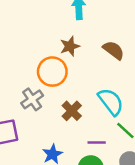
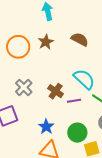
orange circle: (52, 72) -> (18, 47), moved
purple line: (97, 143) -> (74, 101), moved

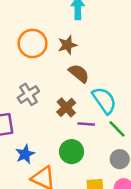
brown semicircle: (80, 39) -> (79, 73), moved
blue star: (46, 127) -> (25, 154), moved
green circle: (77, 133) -> (72, 152), moved

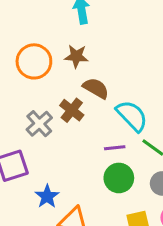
brown star: (67, 45) -> (76, 56), turned 30
brown cross: (66, 107) -> (72, 110), moved
green circle: (72, 152) -> (119, 178), moved

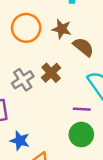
brown semicircle: (96, 88) -> (83, 47), moved
blue star: (47, 196) -> (20, 141), turned -30

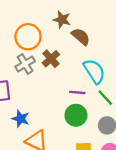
orange circle: (26, 28) -> (28, 37), moved

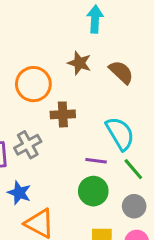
brown semicircle: (81, 37) -> (121, 72), moved
brown cross: (51, 59) -> (63, 114), turned 36
gray cross: (25, 64) -> (28, 145), moved

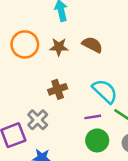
orange circle: (33, 84) -> (25, 44), moved

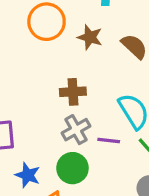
gray cross: (38, 120) -> (76, 130), moved
green circle: (97, 140) -> (72, 168), moved

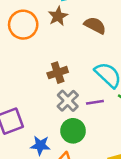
brown star: (90, 37) -> (58, 16), moved, turned -30

